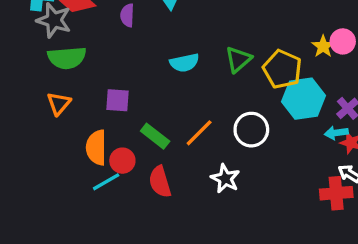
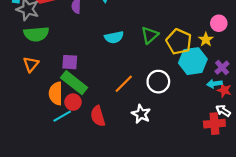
yellow star: (323, 46) -> (206, 39), moved
green rectangle: (155, 136) -> (74, 83), moved, size x1.4

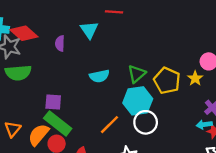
cyan hexagon: (193, 61) -> (138, 101), moved
orange triangle: (31, 64) -> (13, 129), moved
orange semicircle: (56, 93) -> (39, 135), turned 40

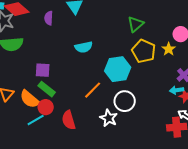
green triangle: (137, 74) -> (136, 24), moved
white circle: (146, 122) -> (125, 101), moved
green rectangle: (58, 123) -> (47, 89), size x0.7
orange semicircle: (39, 135) -> (30, 99), turned -90

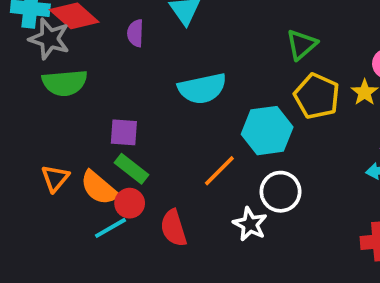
cyan semicircle: (84, 47) -> (202, 89), size x1.4

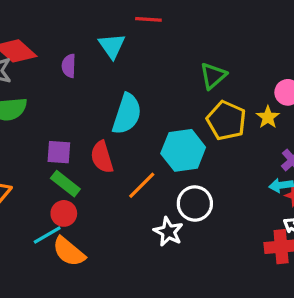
cyan semicircle: (202, 89) -> (127, 114), turned -60
orange semicircle: (99, 188) -> (69, 252), moved
red semicircle: (174, 228) -> (102, 157), moved

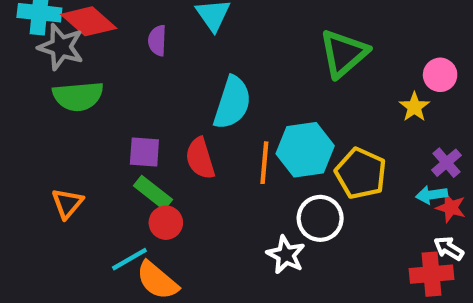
green triangle: (213, 76) -> (344, 53), size x1.4
yellow pentagon: (226, 121) -> (361, 173), moved
orange line: (142, 185) -> (264, 163), moved, turned -40
red circle: (64, 213) -> (166, 223), moved

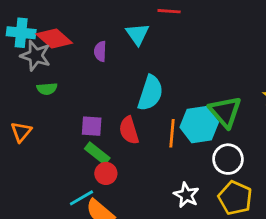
green triangle: (344, 53) -> (225, 112), moved, turned -30
green semicircle: (78, 96) -> (47, 89), size x0.6
yellow pentagon: (361, 173) -> (235, 198), moved
orange triangle: (67, 203) -> (21, 132), moved
white circle: (320, 218) -> (228, 159), moved

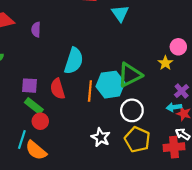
cyan triangle: (137, 34) -> (120, 13), moved
green triangle: (225, 112) -> (130, 75), turned 44
cyan line: (81, 198) -> (22, 140), turned -42

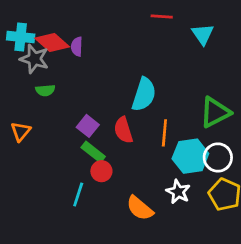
purple semicircle: (36, 30) -> (77, 47), moved
cyan hexagon: (110, 85) -> (190, 156), moved
purple square: (30, 86) -> (88, 126), turned 35
orange semicircle: (36, 150) -> (140, 208), moved

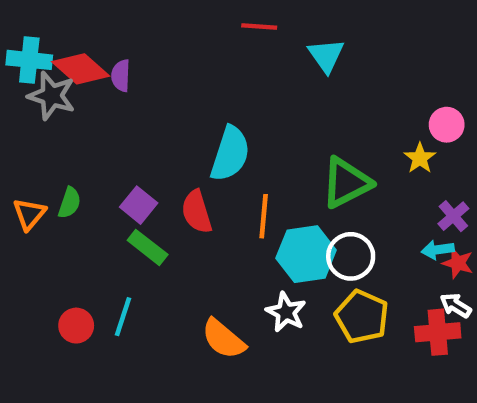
green semicircle: (45, 90) -> (69, 203), moved, turned -66
red circle: (101, 171) -> (76, 326), moved

